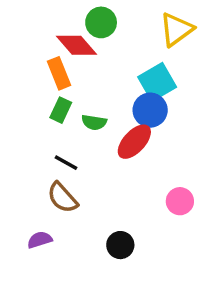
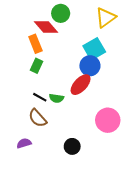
green semicircle: (94, 122) -> (56, 98), moved
pink circle: (180, 201) -> (108, 120), size x1.5

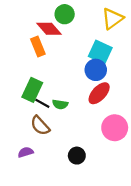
cyan square: (94, 49) -> (100, 52), turned -35
green rectangle: (37, 66) -> (32, 90), moved, size x1.5
red ellipse: (81, 85) -> (99, 93), moved

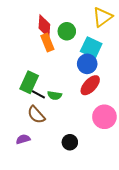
green circle: (65, 14) -> (67, 31), moved
red diamond: (49, 29) -> (44, 26), turned 45
orange rectangle: (38, 46) -> (47, 42), moved

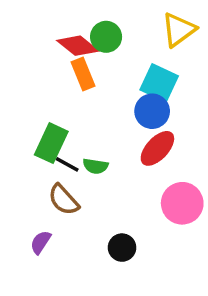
red diamond: (44, 26) -> (78, 46), turned -55
green circle: (67, 31) -> (106, 37), moved
purple semicircle: (23, 139) -> (41, 242), turned -40

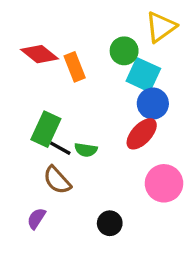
green circle: (106, 37) -> (124, 51), moved
red diamond: (78, 46) -> (40, 54), moved
blue circle: (152, 111) -> (153, 104), moved

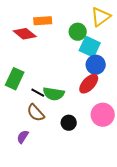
orange rectangle: (75, 67) -> (43, 21), moved, turned -72
green rectangle: (46, 129) -> (15, 79), moved
green semicircle: (86, 150) -> (54, 94), size x1.5
black circle: (110, 223) -> (69, 123), moved

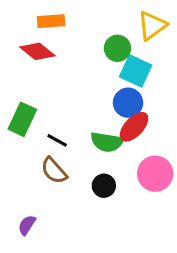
orange rectangle: (43, 21) -> (51, 21), moved
blue circle: (96, 65) -> (128, 103), moved
green semicircle: (54, 94) -> (107, 142), moved
purple semicircle: (23, 137) -> (27, 225), moved

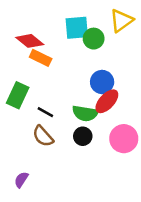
orange rectangle: (51, 21) -> (41, 58), moved, turned 30
cyan square: (136, 71) -> (77, 28), moved, turned -30
black circle: (104, 186) -> (83, 136), moved

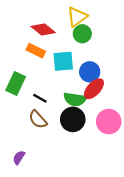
yellow triangle: (121, 20) -> (77, 17), moved
cyan square: (77, 28) -> (63, 61), moved
red diamond: (30, 41) -> (43, 30), moved
black circle: (83, 136) -> (73, 119), size x1.5

